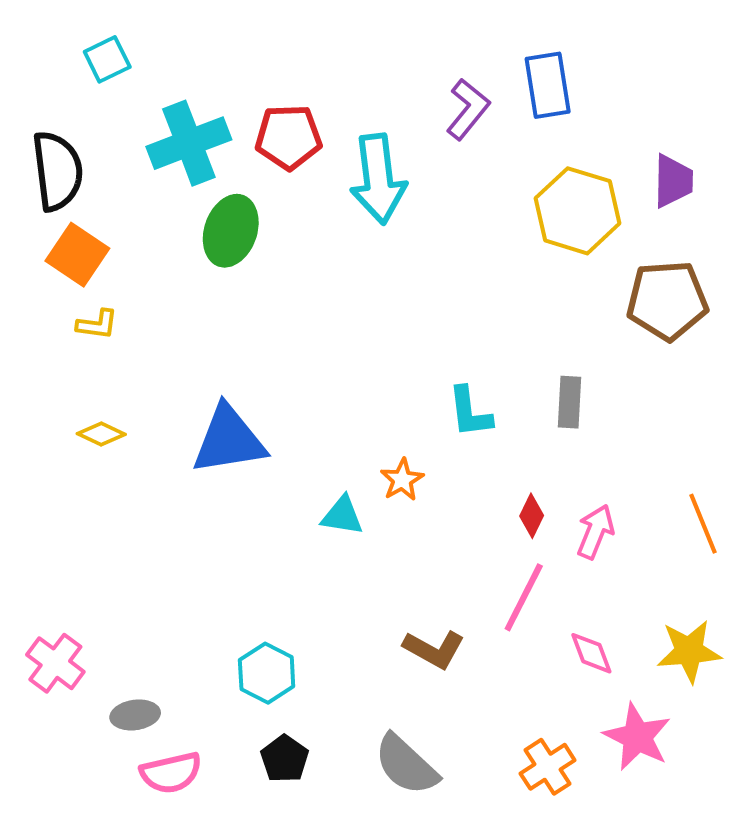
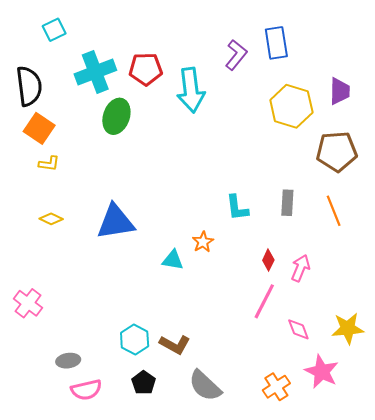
orange line: (703, 524) -> (334, 211), moved
brown L-shape: (434, 649) -> (175, 345), moved
pink cross: (55, 663) -> (28, 303), moved

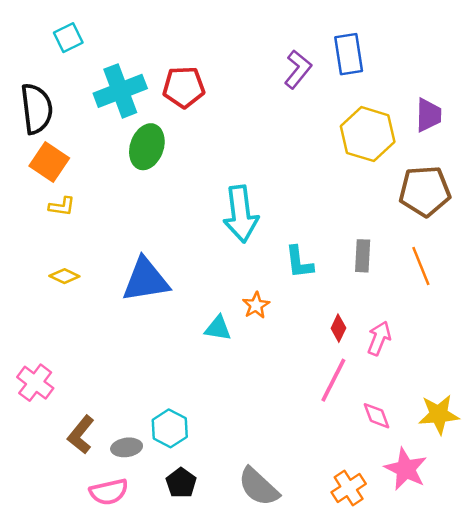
cyan arrow: (191, 90) -> (241, 214), moved
brown L-shape: (175, 345) -> (81, 435), moved, turned 100
gray ellipse: (68, 361) -> (127, 447), moved

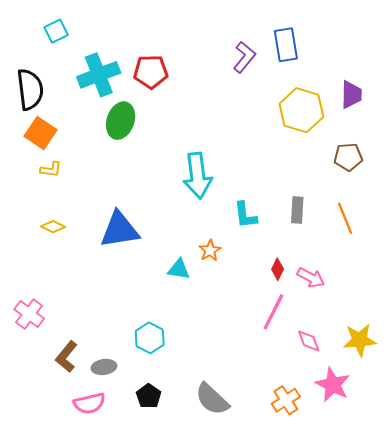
brown pentagon: (425, 191) -> (348, 157), size x0.7
pink arrow: (379, 338) -> (311, 278), turned 96
cyan hexagon: (170, 428) -> (150, 338), moved

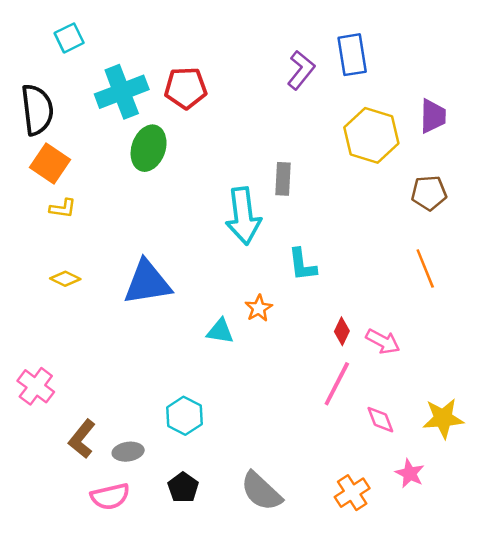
gray rectangle: (297, 210) -> (283, 179), moved
pink star: (333, 385) -> (410, 473), size x0.7

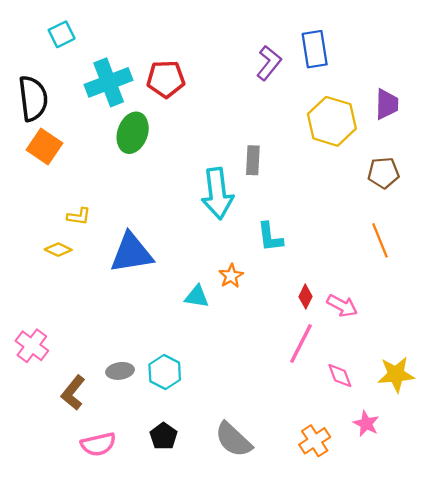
yellow L-shape: (63, 208) -> (79, 216), moved
gray ellipse: (128, 452) -> (120, 371), moved

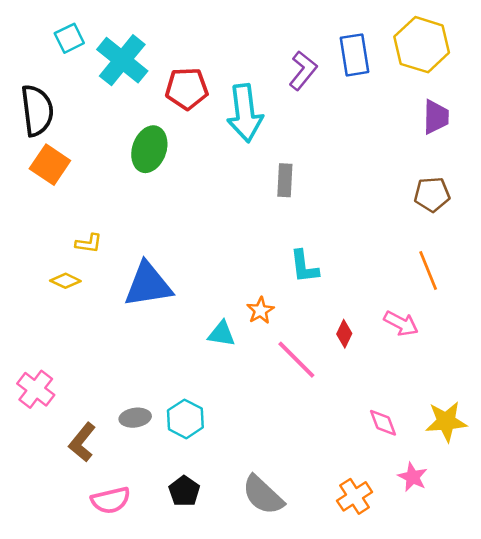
cyan cross: (109, 82) -> (122, 60), moved, turned -30
yellow hexagon: (332, 121) -> (422, 45), moved
cyan arrow: (217, 193) -> (245, 113), moved
pink arrow: (342, 306) -> (401, 323), moved
pink line: (301, 343) -> (296, 360), moved, turned -72

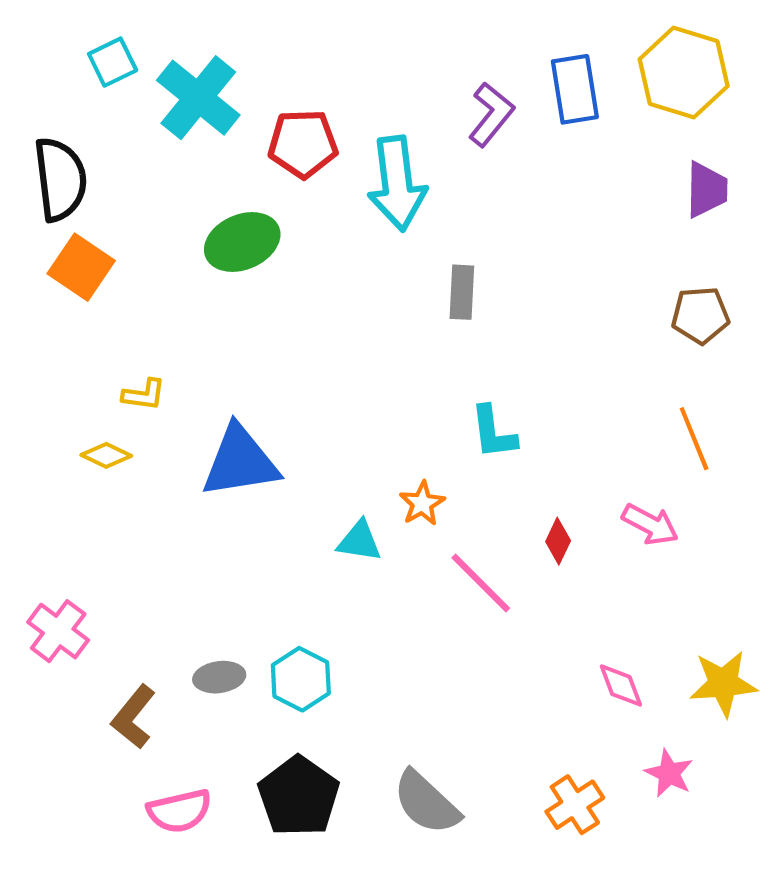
green ellipse: (149, 149) -> (242, 242), turned 48
black pentagon: (184, 491) -> (299, 796), size x1.6

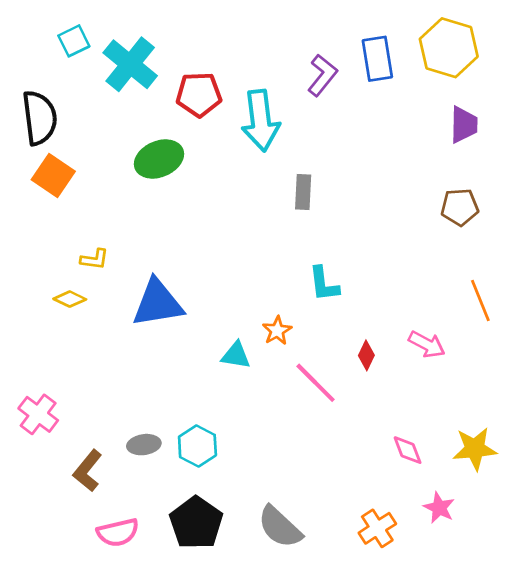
orange line: (694, 439) -> (480, 300), moved

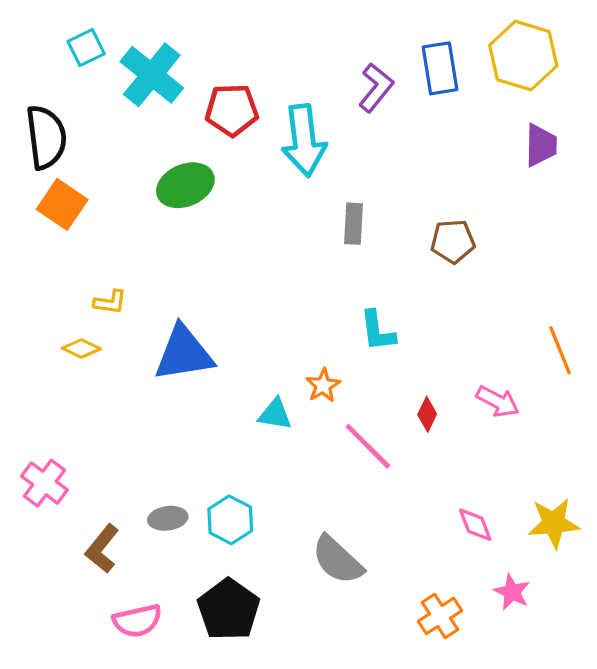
brown pentagon: (460, 207) -> (453, 241), moved
gray semicircle: (280, 527) -> (338, 560), moved

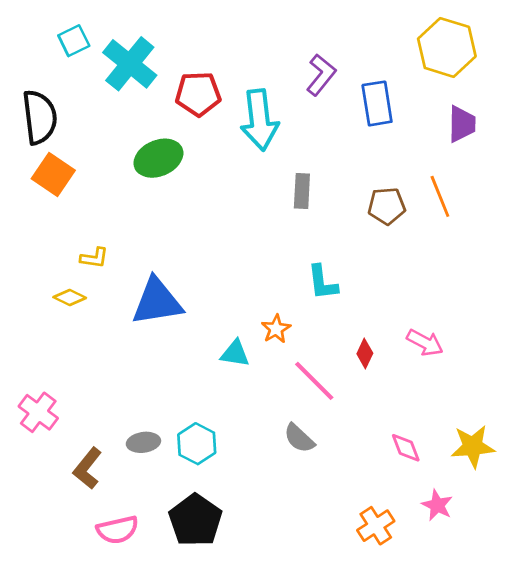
blue rectangle: (440, 68) -> (377, 103), moved
orange line: (560, 350) -> (440, 196), moved
gray semicircle: (338, 560) -> (299, 438), moved, size x0.7

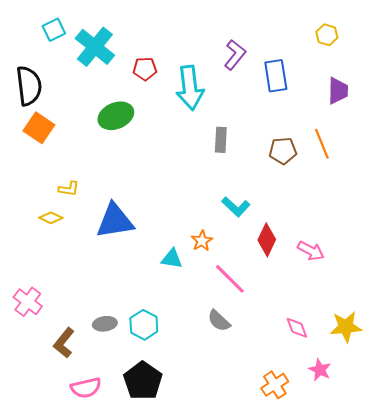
yellow hexagon: (447, 47) -> (327, 35), size x0.5
red pentagon: (198, 94) -> (145, 69), size x0.7
cyan L-shape: (322, 282) -> (236, 207), turned -40
red diamond: (365, 354) -> (267, 240), moved, size x1.5

